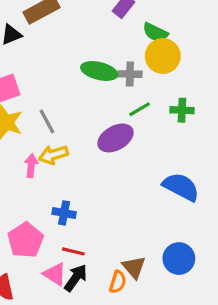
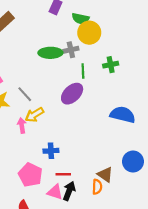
green line: (140, 109) -> (83, 71), turned -48

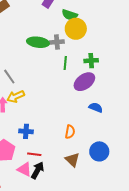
purple ellipse: (72, 94) -> (84, 82), moved
blue semicircle: (123, 115) -> (96, 108), size x0.6
orange semicircle: (97, 187) -> (70, 132), moved

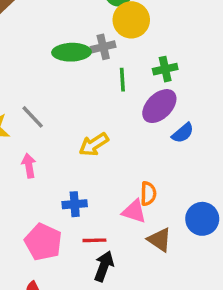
yellow arrow: (16, 96) -> (94, 144), moved
blue semicircle: (96, 108) -> (183, 133), moved, turned 128
pink triangle: (24, 169) -> (134, 211), moved

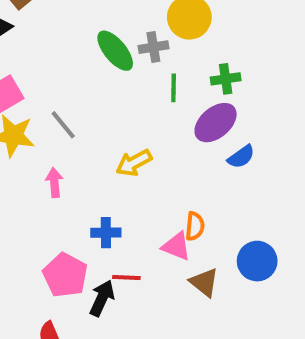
green ellipse: (72, 52) -> (115, 51), turned 48
black arrow: (104, 266) -> (102, 298), moved

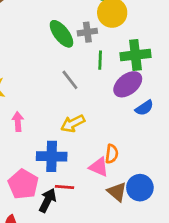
green cross: (226, 79) -> (135, 55), size x1.5
gray line: (63, 125) -> (70, 80), moved
yellow arrow: (134, 163) -> (73, 123), moved
blue cross: (106, 233) -> (52, 156), size x1.5
blue circle: (257, 261) -> (140, 188), moved

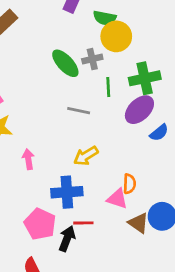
gray line: (70, 80) -> (79, 111), turned -35

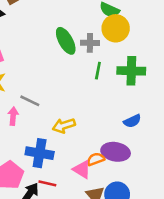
purple ellipse: (139, 110) -> (116, 152), moved, turned 40
gray line: (79, 111) -> (30, 101), moved
orange semicircle: (129, 184) -> (96, 159), turned -126

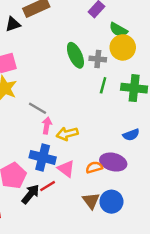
pink arrow: (13, 116) -> (47, 125), moved
pink triangle: (82, 170) -> (66, 169), moved
red line: (47, 183) -> (48, 186), turned -49

